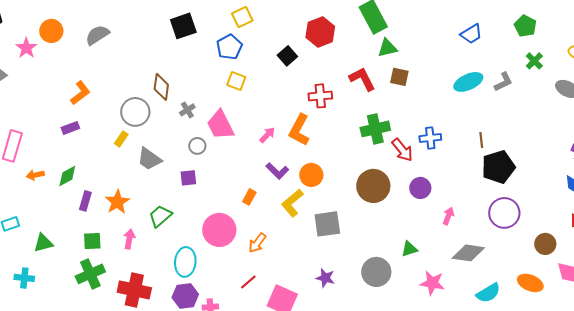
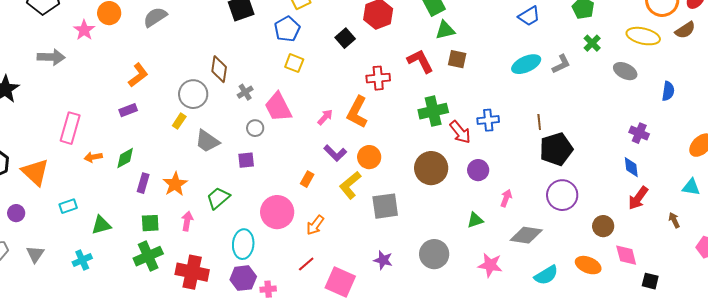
green triangle: (409, 249) -> (475, 220), moved
cyan cross: (24, 278) -> (82, 260), turned -30

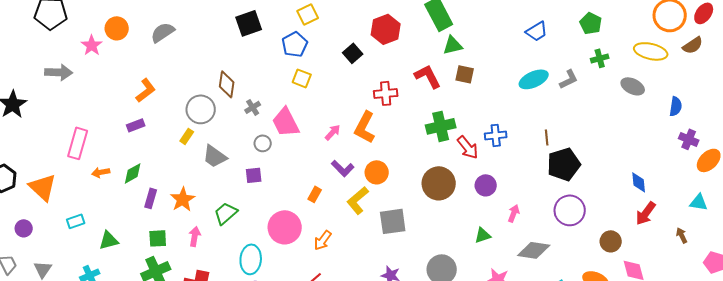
green cross: (592, 43) -> (600, 58), turned 30
purple cross: (639, 133) -> (689, 139), moved

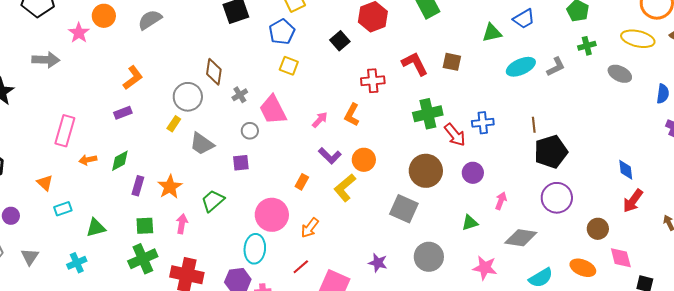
green triangle: (453, 45) -> (492, 33), moved
orange L-shape: (365, 127) -> (352, 115), size x0.7
orange triangle: (43, 187) -> (45, 183), moved, size x0.6
gray square: (393, 221) -> (404, 209), moved, turned 32
cyan ellipse: (251, 259) -> (255, 249), moved

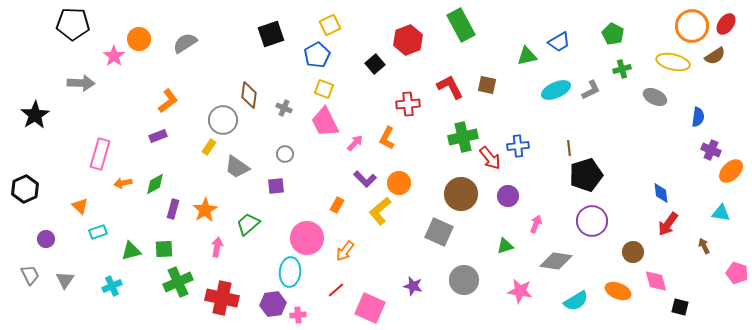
gray cross: (240, 95) -> (284, 108), moved, turned -35
pink trapezoid: (273, 110) -> (325, 122), moved
green square: (145, 226) -> (164, 249), moved

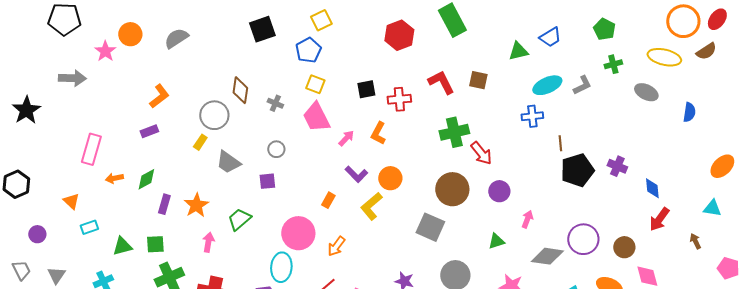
black square: (375, 64) -> (366, 89), moved, turned 30
blue cross: (518, 146) -> (532, 116), moved
purple cross: (711, 150) -> (617, 166), moved
purple circle: (592, 221) -> (583, 239), moved

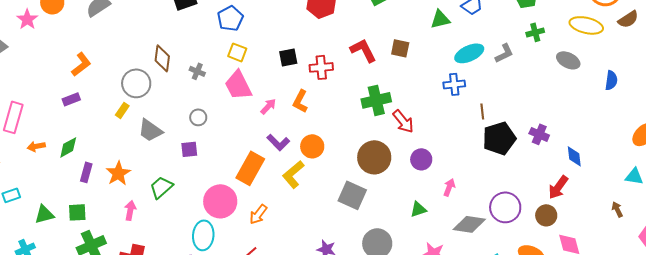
orange rectangle: (328, 200) -> (250, 168), size x2.0
red arrow: (659, 219) -> (558, 187), moved

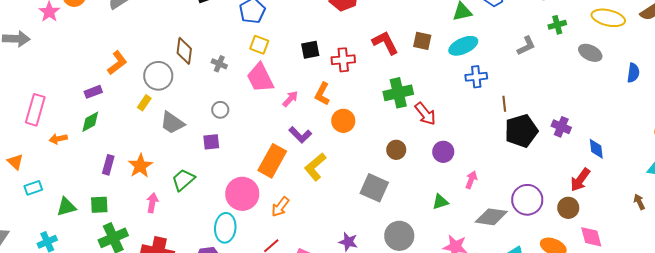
cyan ellipse: (469, 53) -> (463, 46), moved
orange L-shape: (81, 64) -> (117, 63), moved
orange circle: (312, 146) -> (343, 121), moved
green diamond: (68, 147) -> (90, 122), moved
brown circle: (374, 157) -> (396, 150), size x0.6

